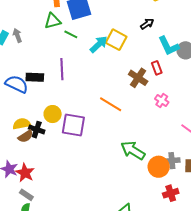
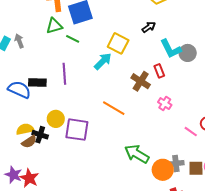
cyan arrow: (99, 44) -> (103, 61), moved

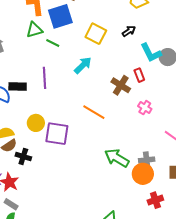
yellow square: (118, 43) -> (96, 34), moved
black cross: (40, 135) -> (23, 157), moved
gray cross: (176, 163) -> (147, 160), moved

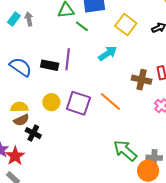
brown cross: (121, 85) -> (142, 80), turned -30
black rectangle: (18, 86) -> (50, 65), moved
purple square: (57, 134) -> (78, 103), moved

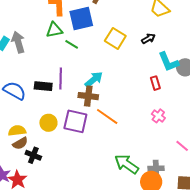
gray arrow: (29, 19) -> (18, 42), size x1.5
cyan arrow: (108, 53) -> (94, 80), moved
brown cross: (142, 80) -> (88, 96), moved

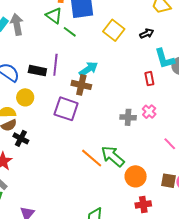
green triangle: (54, 30) -> (54, 16), turned 42
orange line: (107, 117) -> (92, 158), moved
yellow circle: (48, 123) -> (25, 97), moved
gray cross: (156, 168) -> (128, 117), moved

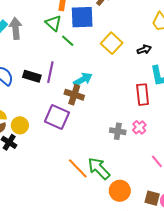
red rectangle: (149, 79) -> (143, 95), size x1.5
yellow circle: (25, 97) -> (20, 125), moved

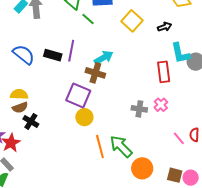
yellow circle: (20, 125) -> (84, 117), moved
orange line: (78, 168) -> (100, 147), turned 30

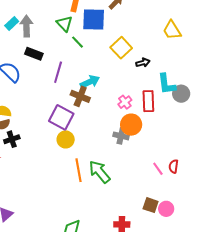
black arrow: (165, 27) -> (143, 63), moved
black rectangle: (53, 55) -> (34, 54), moved
pink cross: (161, 105) -> (125, 102), moved
black cross: (31, 121) -> (12, 139), turned 35
orange circle: (142, 168) -> (131, 125), moved

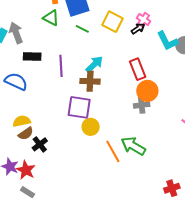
green line: (77, 42) -> (82, 29), moved
red rectangle: (148, 101) -> (138, 69), moved
pink cross: (125, 102) -> (144, 20), moved

